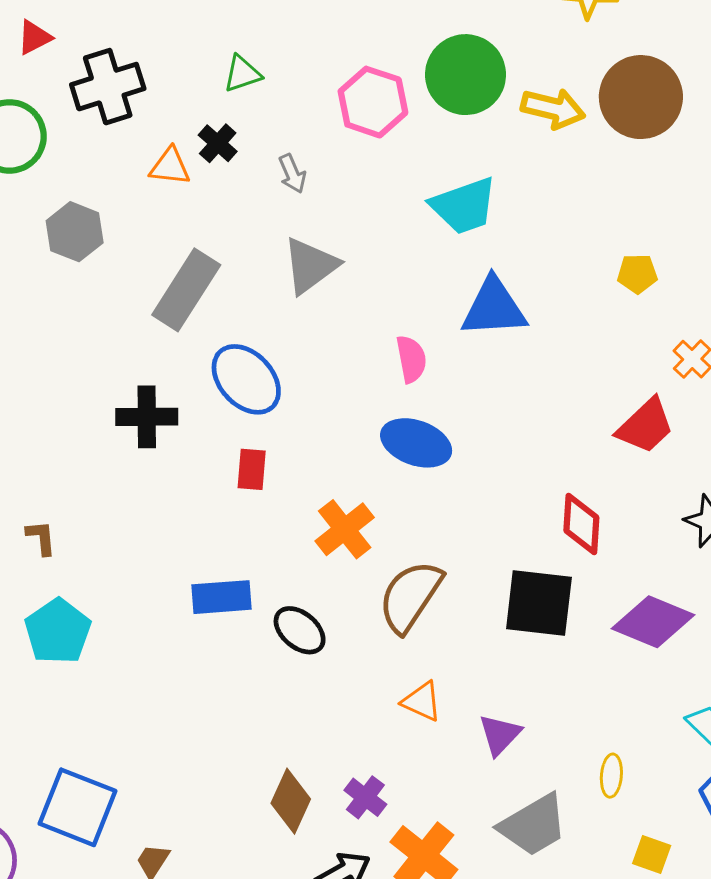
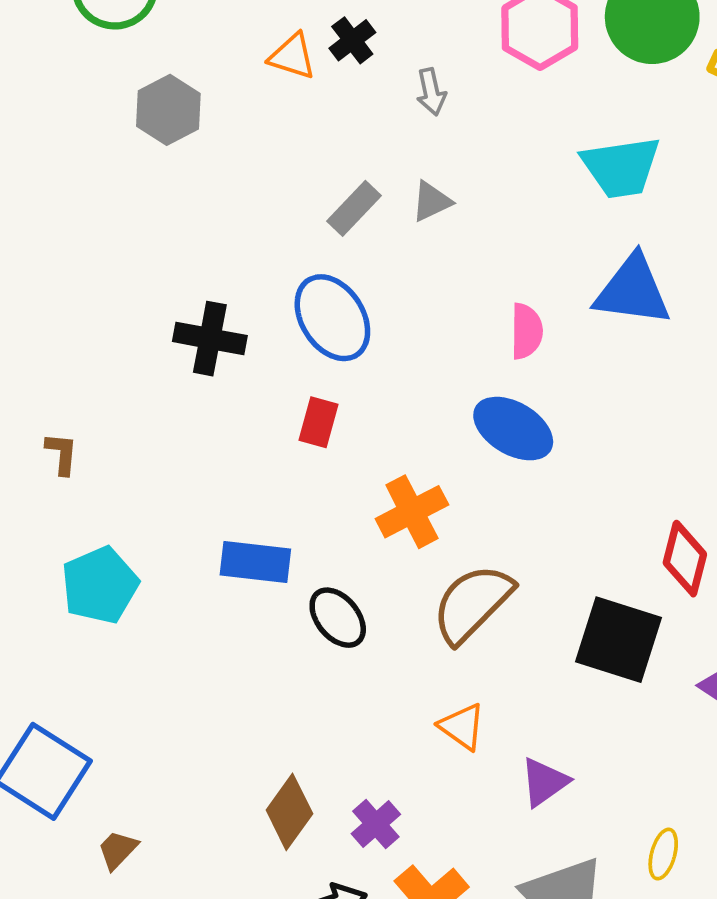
gray triangle: (310, 266) -> (431, 201), size x0.6
gray rectangle: (186, 290) -> (354, 208), moved, size x0.6
cyan pentagon: (58, 631) -> (100, 585), moved

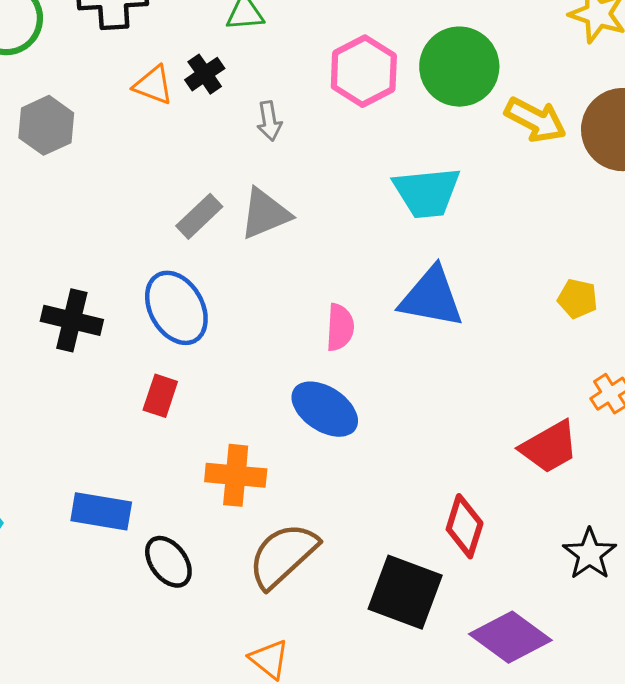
gray triangle: (431, 201) -> (265, 214), size x1.5
orange cross: (412, 512) -> (236, 475), turned 30

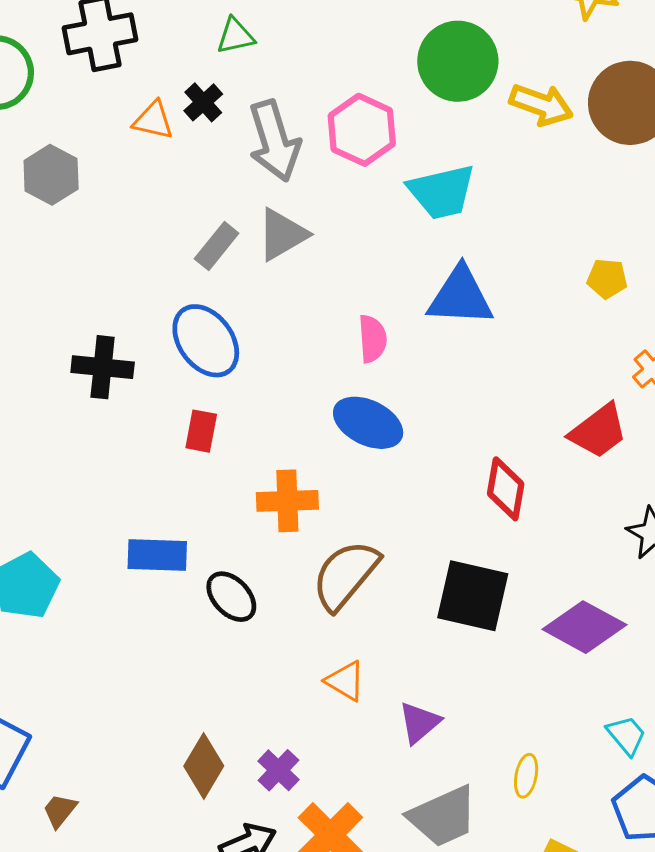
pink hexagon: (364, 71) -> (362, 130), moved
gray arrow: (269, 121) -> (274, 141), size x2.0
red diamond: (465, 526) -> (506, 489), moved

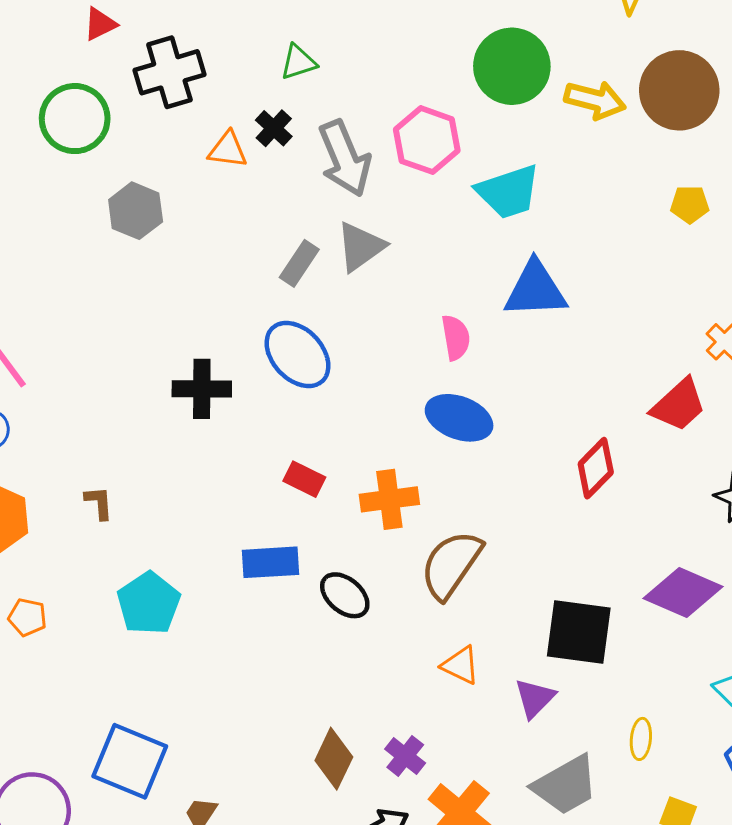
yellow pentagon: (607, 279) -> (690, 204), moved
red rectangle: (201, 431) -> (304, 479), moved, turned -69
red diamond: (506, 489) -> (596, 468), turned 40
black square: (473, 596) -> (579, 632), moved

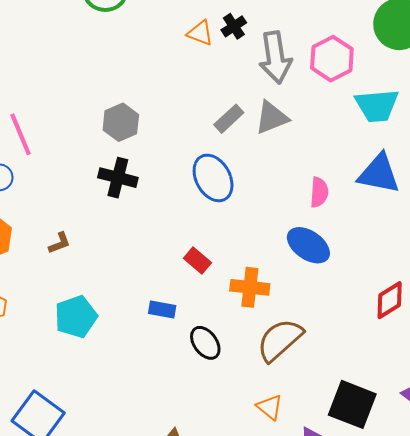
gray hexagon: (136, 211) -> (121, 122), moved
black cross: (202, 389) -> (118, 178), moved
brown L-shape: (99, 503) -> (60, 243), turned 60
blue rectangle: (271, 562) -> (162, 309), size x0.7

